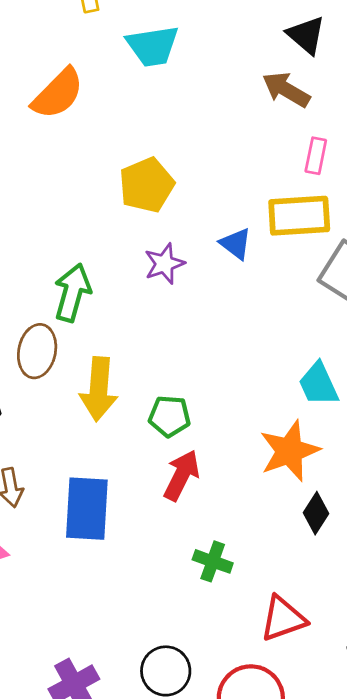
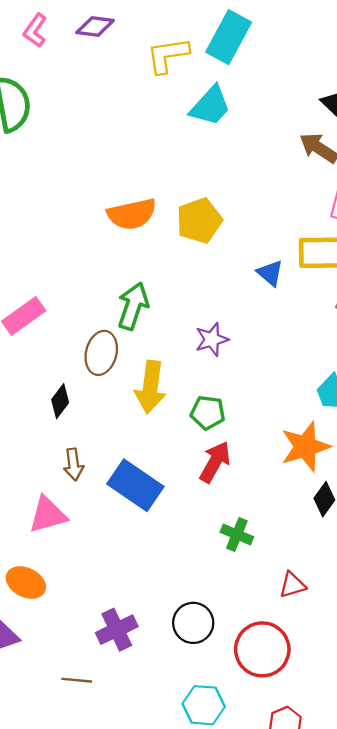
cyan trapezoid: (153, 46) -> (210, 106), turned -42
orange semicircle: (58, 94) -> (132, 214), moved, turned 30
purple star: (164, 264) -> (212, 339), moved
blue rectangle: (87, 509) -> (135, 485), turned -62
red triangle: (283, 619) -> (292, 585), size x0.7

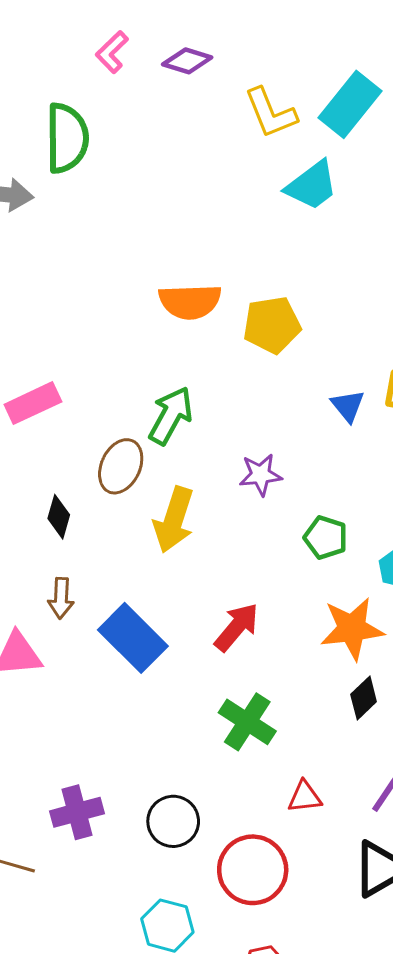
yellow L-shape: (168, 55) -> (271, 113), turned -114
black diamond: (60, 401) -> (59, 517), turned -32
green pentagon: (208, 413) -> (326, 537), moved
green cross: (237, 534) -> (247, 722), size x1.4

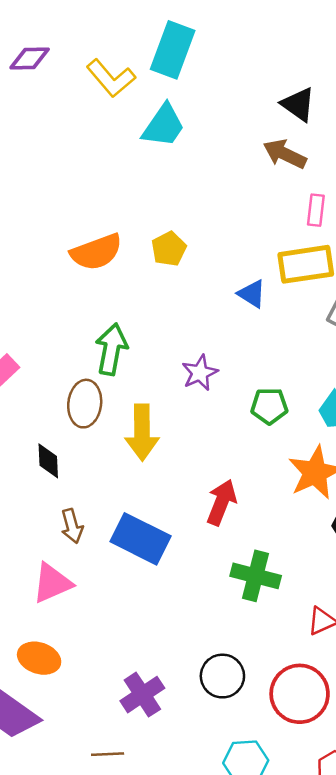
yellow pentagon: (272, 325) -> (169, 249), size x0.7

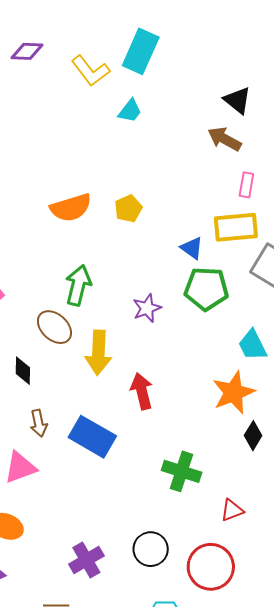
cyan trapezoid: (164, 126) -> (130, 111), size x0.7
brown ellipse: (85, 404) -> (54, 327), turned -57
green pentagon: (269, 406) -> (206, 289), moved, size x1.5
red arrow: (221, 502) -> (142, 391), moved, turned -39

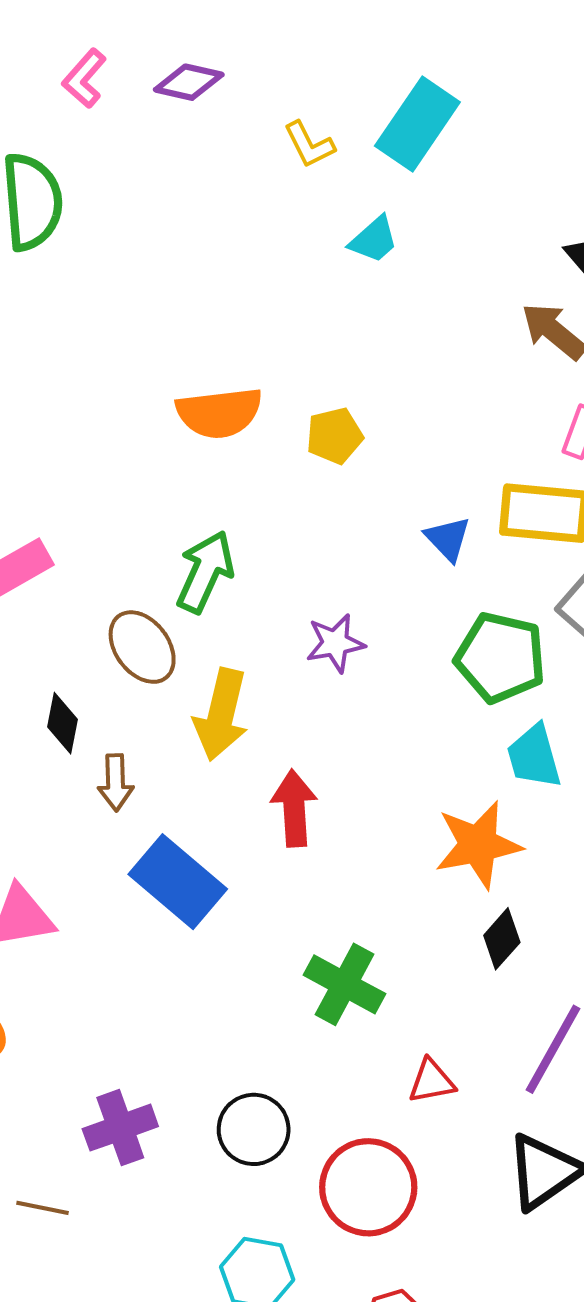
yellow L-shape: (90, 71) -> (309, 145), size x0.7
green pentagon: (206, 289) -> (500, 658), moved
brown arrow: (39, 423) -> (116, 783), moved

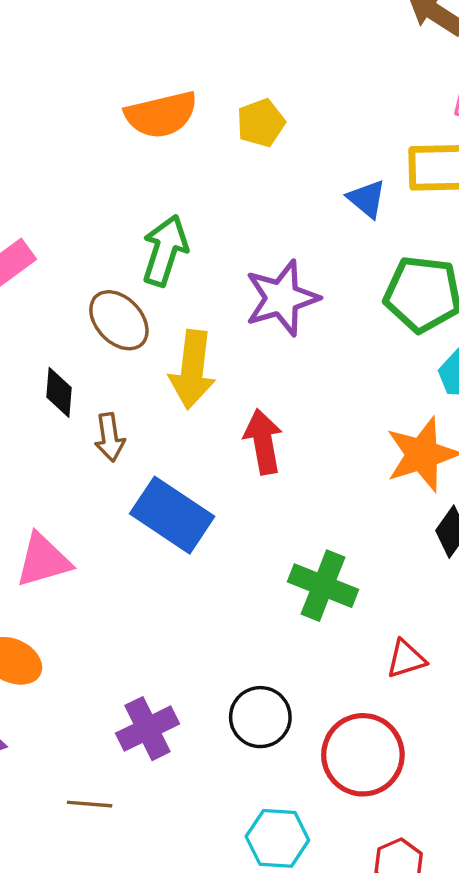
purple star: (335, 643) -> (282, 298), size x1.5

